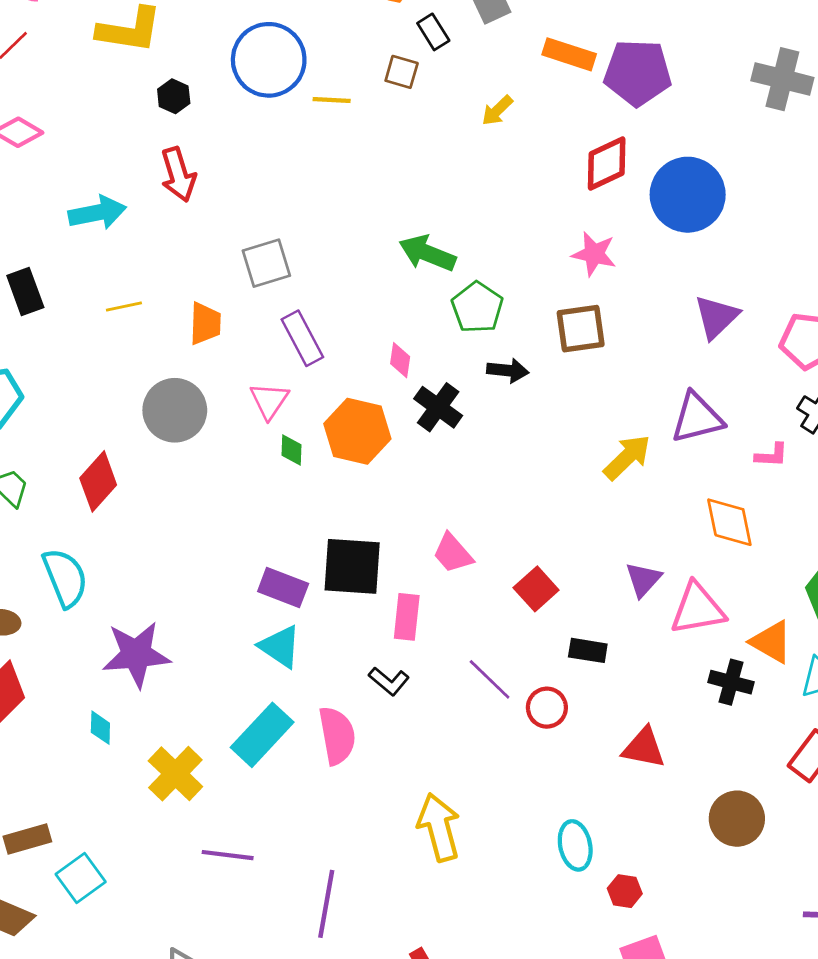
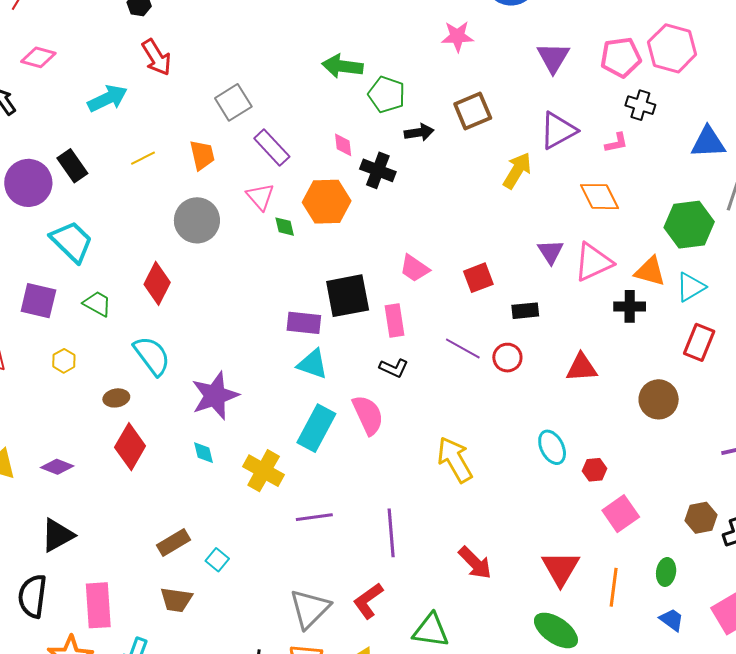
brown square: (581, 329) -> (473, 111), moved
red square: (536, 589) -> (478, 278), turned 36
cyan square: (81, 878) -> (217, 560), size x0.7

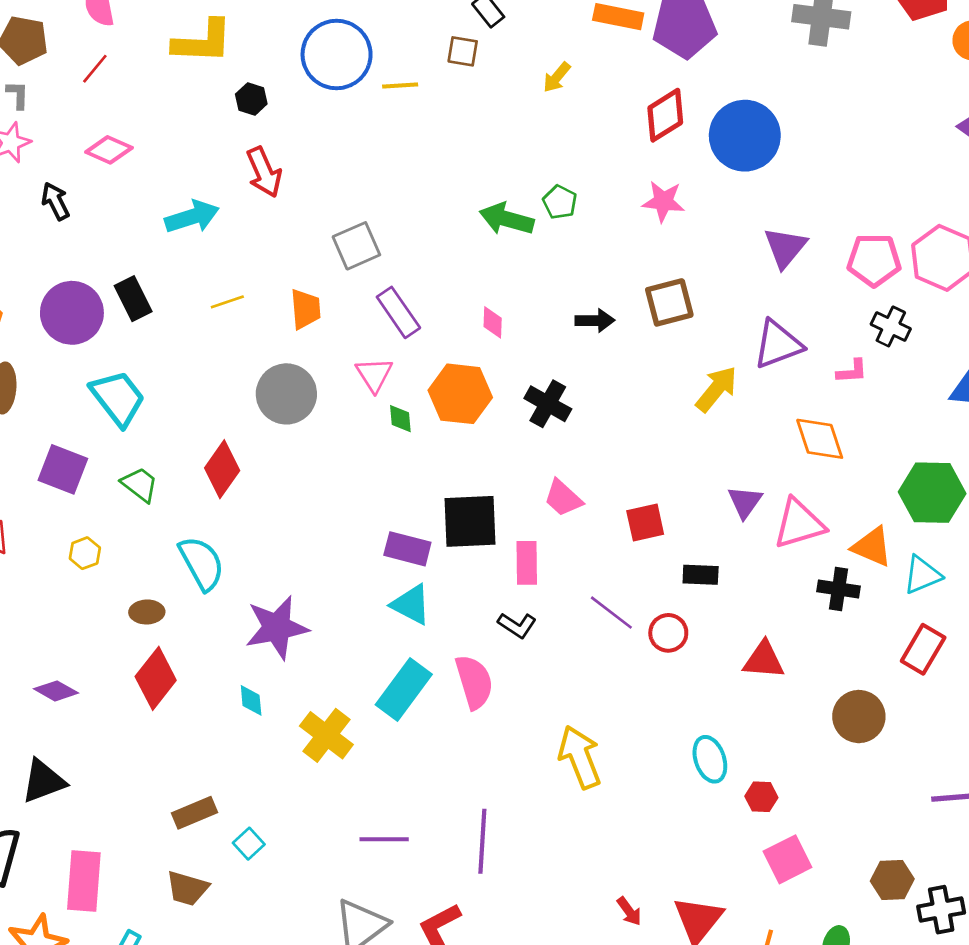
green pentagon: (387, 94) -> (560, 202), moved, size x0.7
black cross: (378, 170) -> (548, 404), moved
purple line: (314, 517) -> (384, 839), moved
red arrow: (475, 563) -> (629, 911), moved, size x0.6

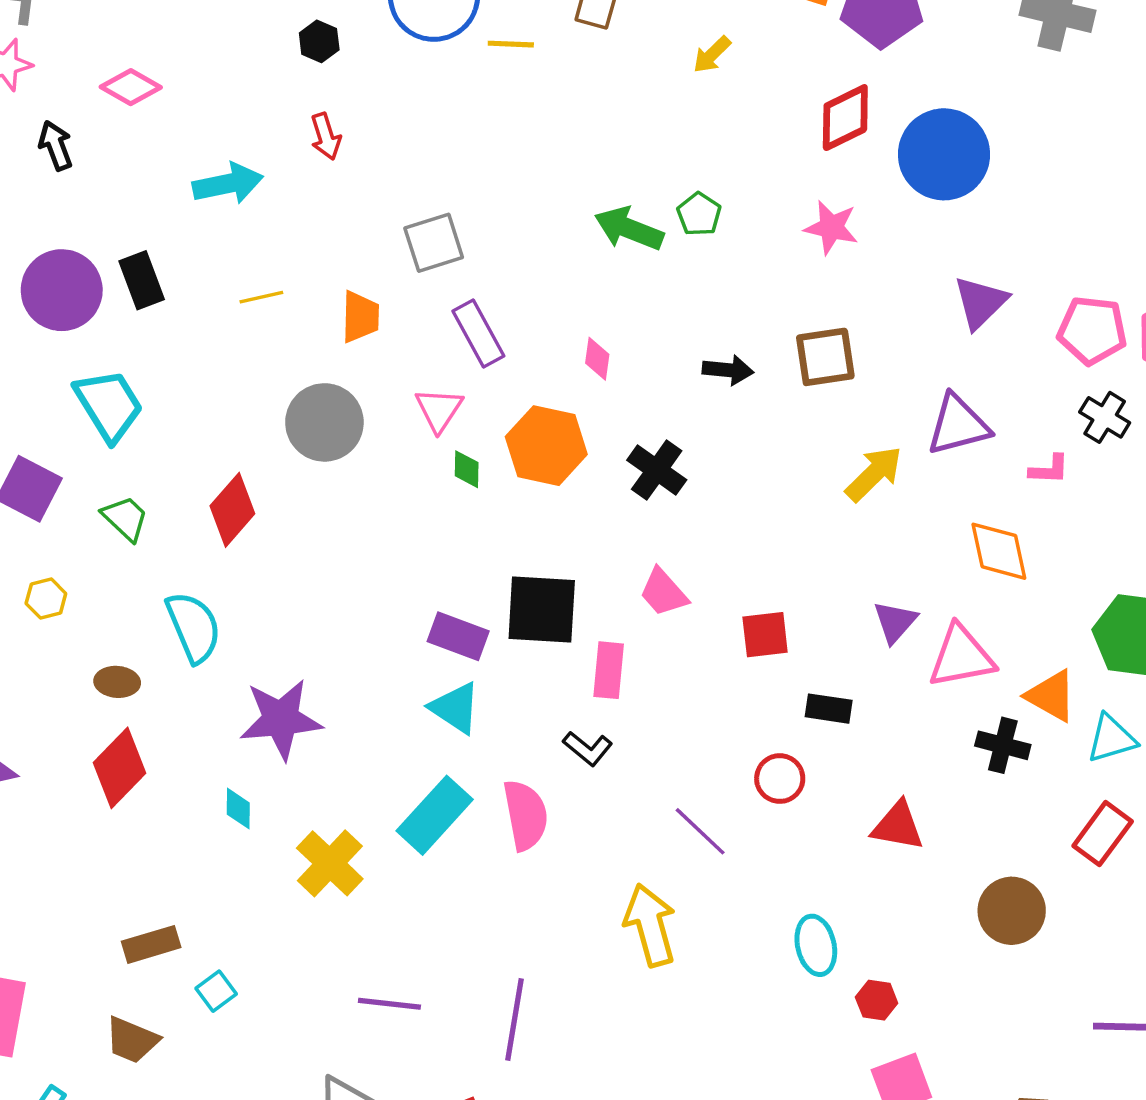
red arrow: (264, 172) -> (326, 136), size x0.7
purple line: (611, 613) -> (700, 831), moved

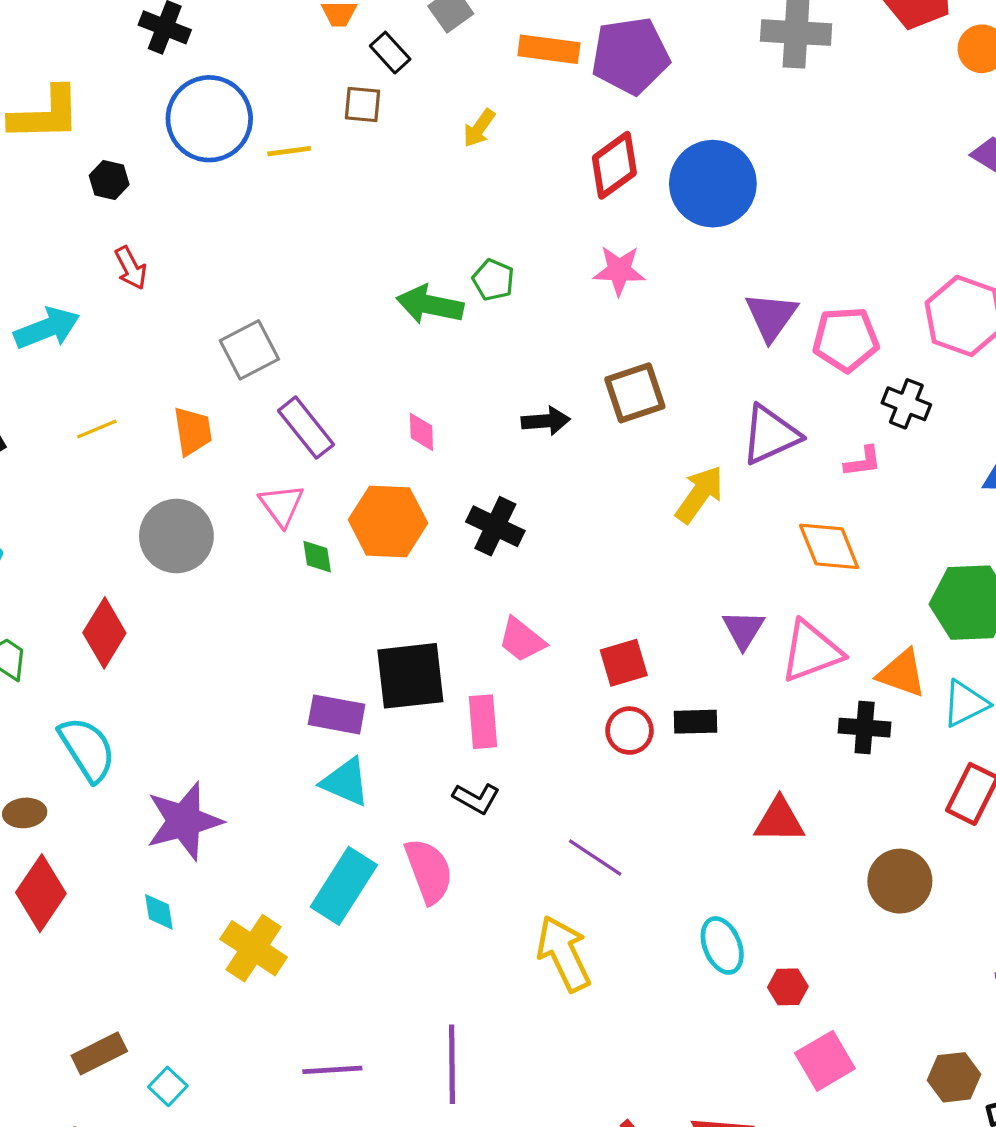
pink pentagon: (1092, 330) -> (846, 339), moved
red circle: (780, 779) -> (630, 731), moved

